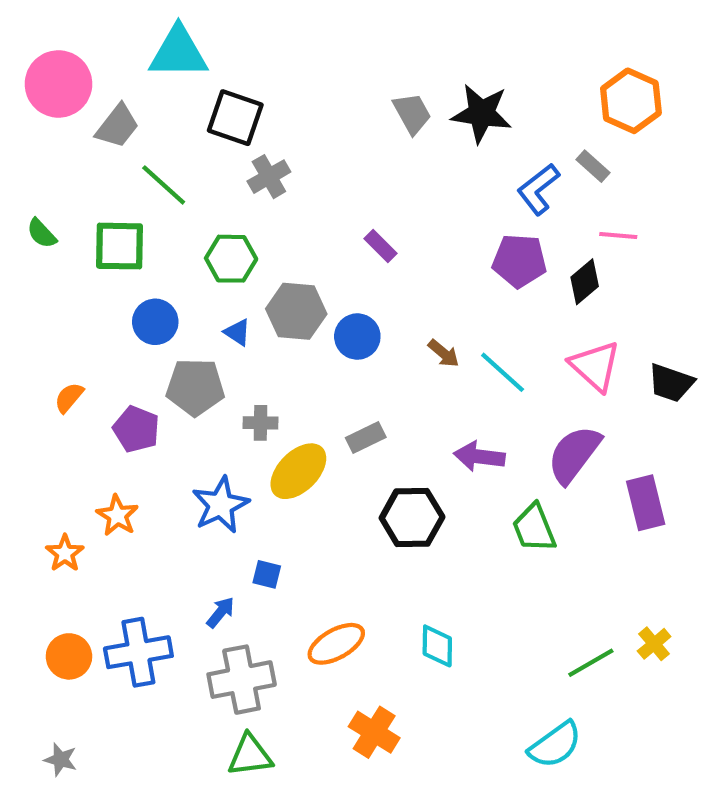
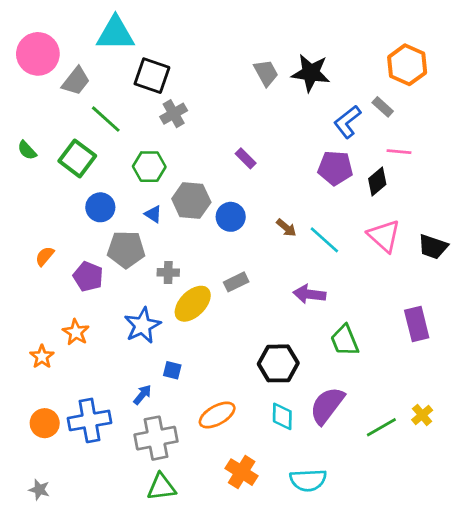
green square: (119, 246) -> (77, 158), turned 36
purple semicircle: (574, 454) -> (327, 406), moved
black hexagon: (412, 518) -> (278, 363), moved
cyan semicircle: (555, 745) -> (308, 480), moved, turned 33

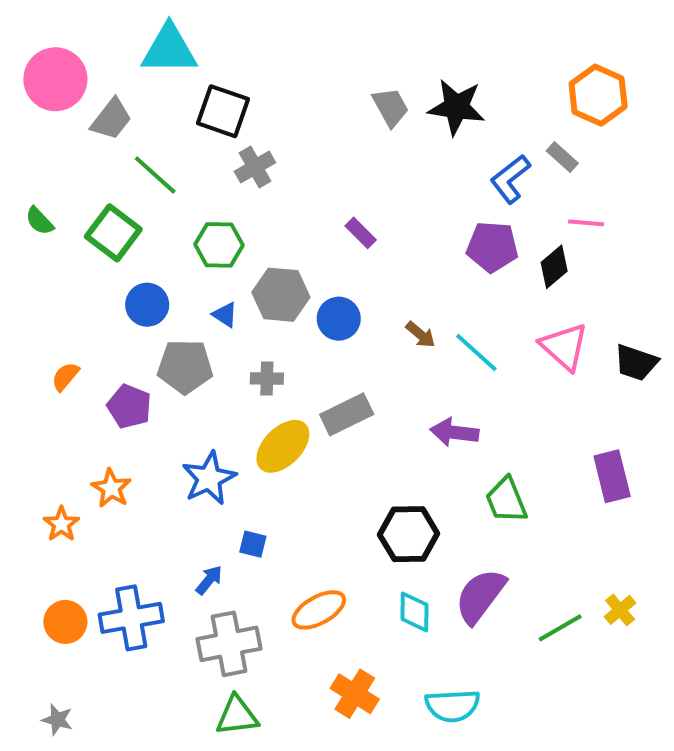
gray cross: (168, 272) -> (267, 378), moved
gray rectangle: (236, 282) -> (347, 414), size x1.4

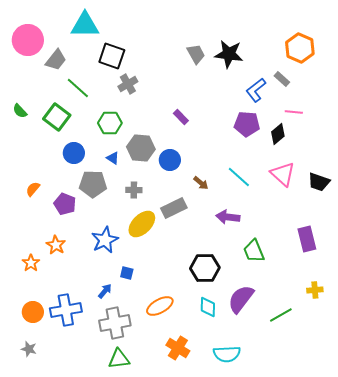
brown arrow: (421, 335) -> (201, 183), moved
yellow cross: (620, 610) -> (315, 290), moved, turned 35
gray star: (57, 720) -> (29, 349), moved

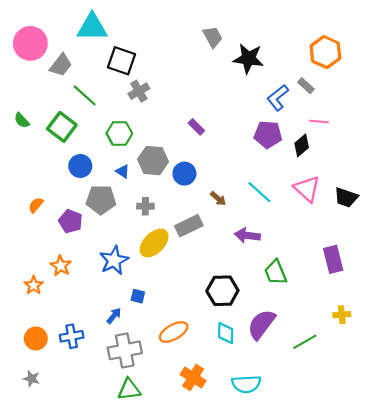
gray trapezoid: (196, 54) -> (213, 37), moved
blue cross: (66, 310) -> (72, 336), size x0.7

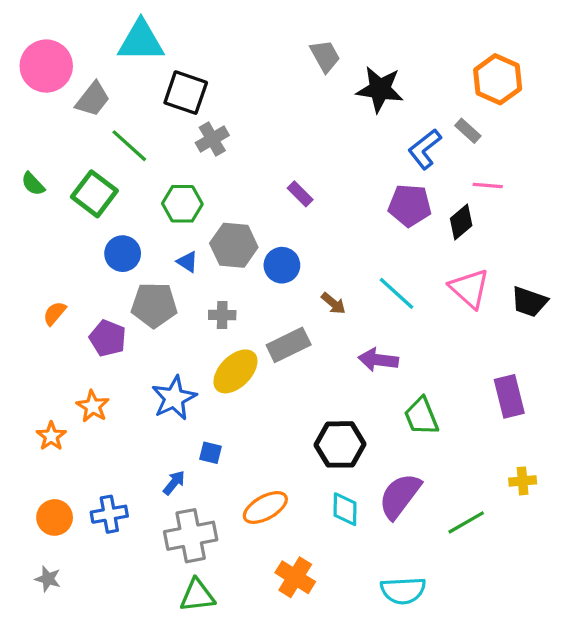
cyan semicircle: (246, 384) -> (403, 590), moved

